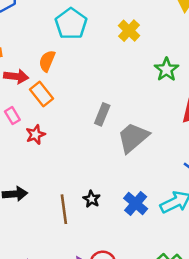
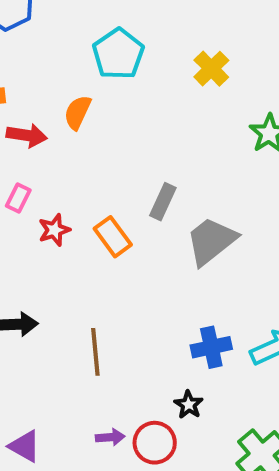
orange rectangle: (42, 94) -> (113, 237), moved
pink rectangle: (12, 116) -> (18, 198), turned 56
black star: (92, 199) -> (189, 405), moved
blue cross: (136, 203) -> (211, 347), turned 35

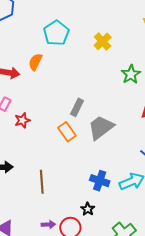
orange rectangle: (113, 237) -> (67, 132), moved
blue cross: (211, 347) -> (100, 181), turned 30

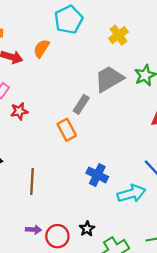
gray trapezoid: (101, 128) -> (109, 79), moved
blue cross: (100, 181) -> (97, 175), moved
black star: (88, 209) -> (87, 229), moved

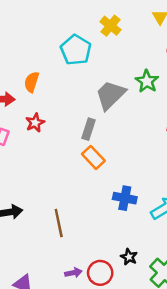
cyan pentagon: (69, 20) -> (76, 50), moved
yellow cross: (119, 35) -> (110, 26), moved
red star: (19, 111) -> (35, 123), moved
orange rectangle: (67, 130) -> (93, 157), moved

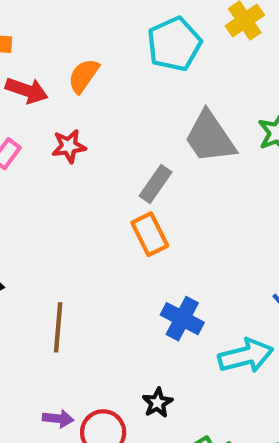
gray trapezoid: (110, 95) -> (210, 137), turned -96
black star: (129, 257) -> (158, 403), moved

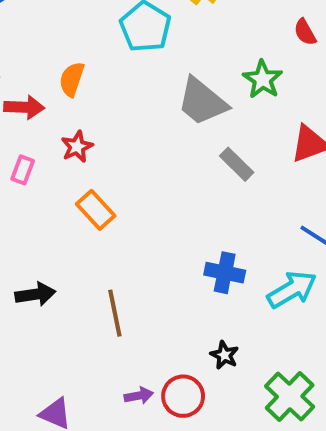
gray rectangle: (156, 184) -> (237, 164), moved, turned -64
orange rectangle: (150, 234) -> (96, 210), moved

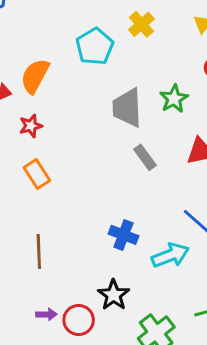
orange semicircle: (72, 79) -> (35, 76), size x1.4
gray trapezoid: (202, 102) -> (127, 108), turned 39
black star: (224, 355) -> (114, 295), size x1.5

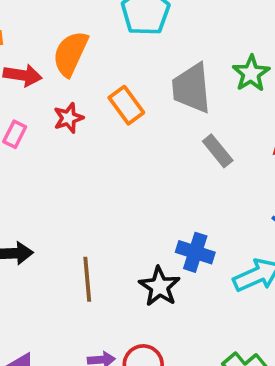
orange rectangle: (37, 174) -> (126, 105), moved
black star: (114, 295) -> (159, 286), moved

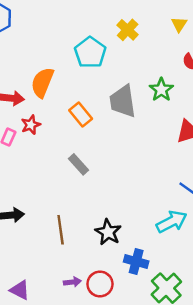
red star: (69, 118) -> (31, 125), moved
gray rectangle: (218, 151) -> (79, 164), moved
blue cross: (195, 252) -> (136, 261), moved

